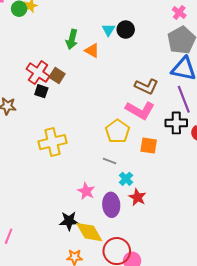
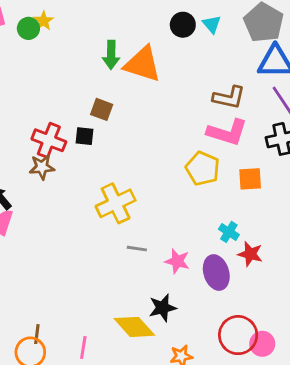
cyan triangle: (108, 30) -> (212, 24), moved
orange triangle: (92, 51) -> (143, 64), size x1.8
red cross: (38, 73) -> (49, 140), moved
gray line: (110, 161) -> (137, 249), moved
yellow diamond: (89, 232) -> (134, 327), moved

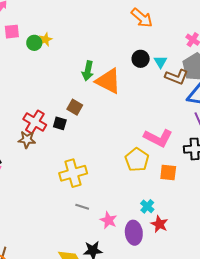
brown L-shape: (229, 97) -> (177, 77), moved

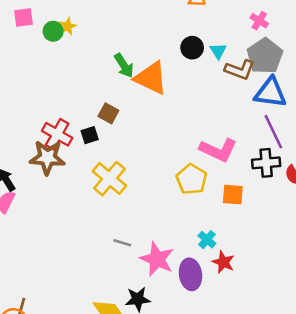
green arrow: (88, 71) -> (124, 66), turned -42
black square: (60, 123) -> (90, 135), turned -32
brown star: (27, 140) -> (47, 157), size x1.5
yellow cross: (73, 173) -> (109, 179), moved, turned -32
pink star: (108, 220) -> (157, 259), size x1.5

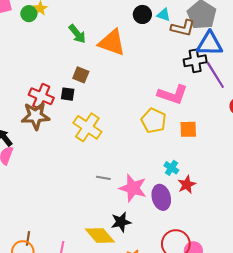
cyan triangle: (218, 51) -> (164, 15), turned -32
green arrow: (124, 66) -> (77, 34), moved
black square: (90, 135) -> (68, 94), turned 32
black cross: (266, 163) -> (195, 61), moved
red star: (223, 262) -> (187, 185), turned 30

